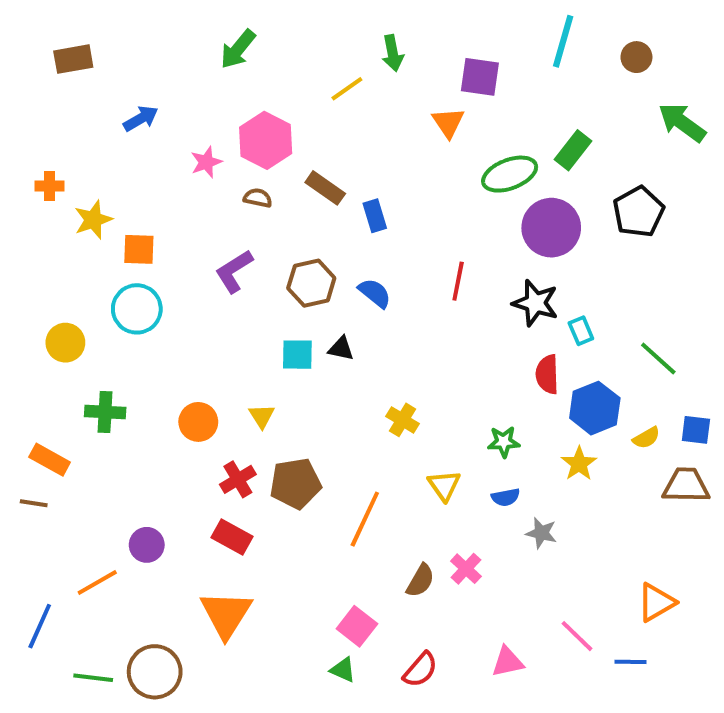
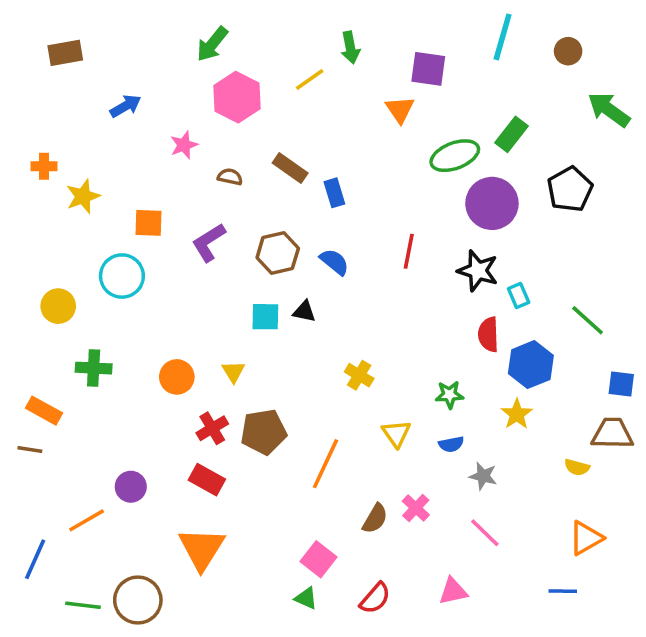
pink hexagon: (266, 140) -> (237, 97), moved
orange square: (139, 249) -> (148, 223), moved
yellow semicircle: (646, 438) -> (577, 467), moved, turned 45
pink line: (577, 636) -> (485, 533), moved

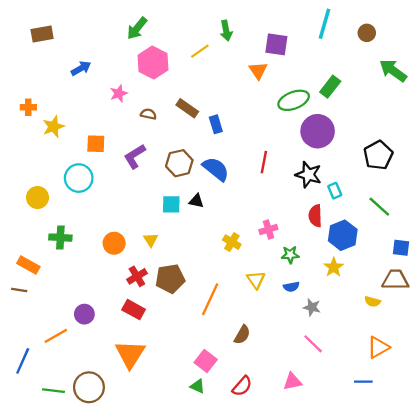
black pentagon: (570, 189) -> (378, 155), moved
blue semicircle: (334, 262) -> (216, 169), size x1.4
pink cross: (416, 508) -> (268, 230), moved, turned 30

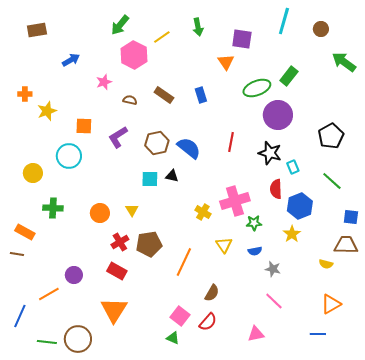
yellow line: (200, 51) -> (162, 37), moved
blue rectangle: (216, 124) -> (201, 95), moved
pink cross: (268, 230) -> (235, 201), size x1.8
red semicircle: (242, 386) -> (208, 322), moved

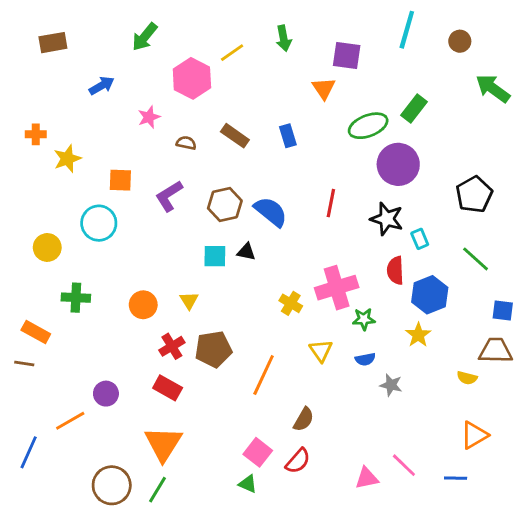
green arrow: (120, 25) -> (145, 37), moved
pink line: (274, 301) -> (404, 465), moved
green line: (47, 342) -> (158, 490), moved, turned -66

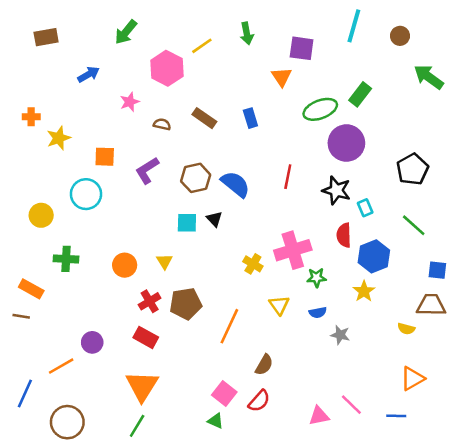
black triangle: (246, 252) -> (214, 219), turned 35
brown circle: (112, 485) -> (67, 422), moved

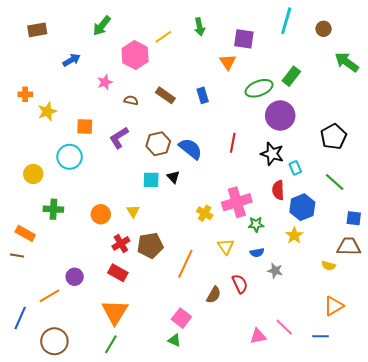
red semicircle: (259, 401) -> (240, 284), moved, turned -66

